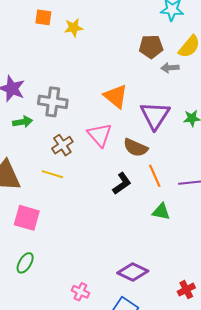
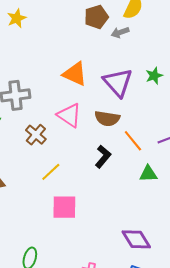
yellow line: (52, 174) -> (51, 172), moved, turned -45
pink square: (27, 218) -> (64, 207), moved
purple diamond: (133, 272) -> (136, 239), turned 48

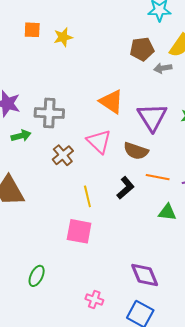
orange line: (133, 141) -> (158, 177), turned -50
yellow line: (51, 172) -> (87, 196), moved, turned -70

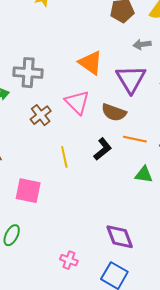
gray arrow: (163, 68) -> (142, 44), moved
pink square: (79, 231) -> (28, 191), moved

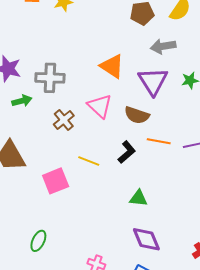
gray arrow: (142, 44) -> (163, 46), size x1.4
yellow line: (64, 157) -> (89, 161), turned -55
green triangle: (144, 175) -> (139, 198), moved
pink square: (28, 191) -> (56, 181), moved, turned -32

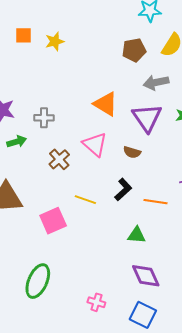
gray cross: (50, 78) -> (44, 118), size x0.7
brown semicircle: (137, 115) -> (132, 152), size x0.7
orange line: (159, 141) -> (156, 202), moved
green ellipse: (38, 241) -> (38, 281), size x1.6

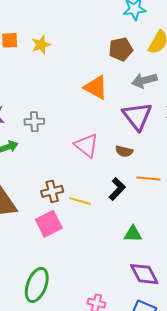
orange triangle: (106, 104) -> (96, 87), moved
brown cross: (59, 159) -> (52, 191), moved, turned 30
orange line: (156, 202) -> (148, 178), moved

